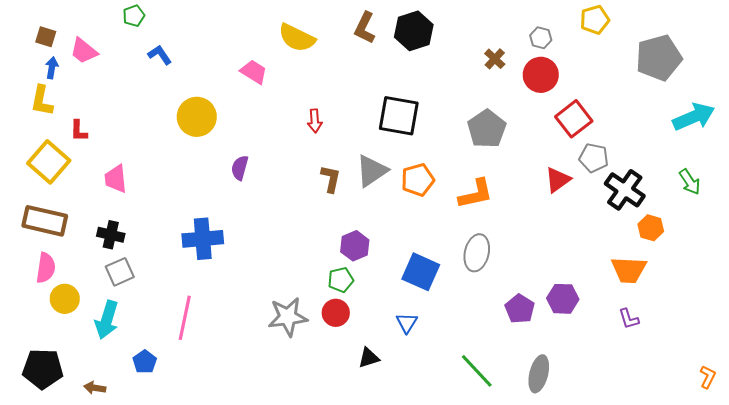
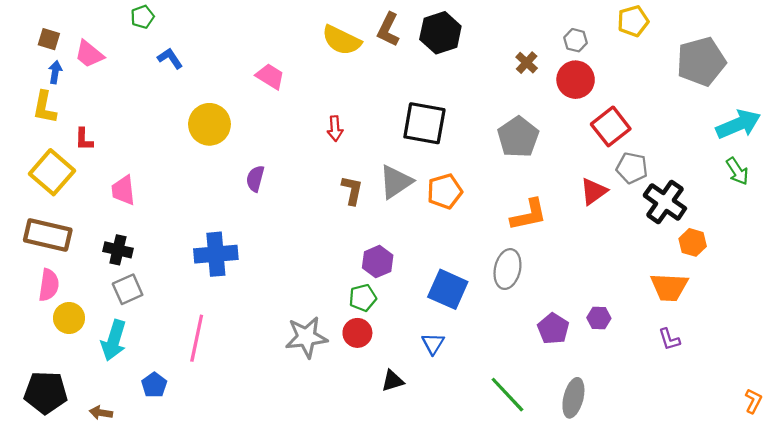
yellow semicircle: (297, 38) -> (341, 40), moved
green arrow: (690, 182) -> (737, 171), moved
orange L-shape: (476, 194) -> (529, 215), moved
purple hexagon: (563, 299) -> (599, 318), size x0.7

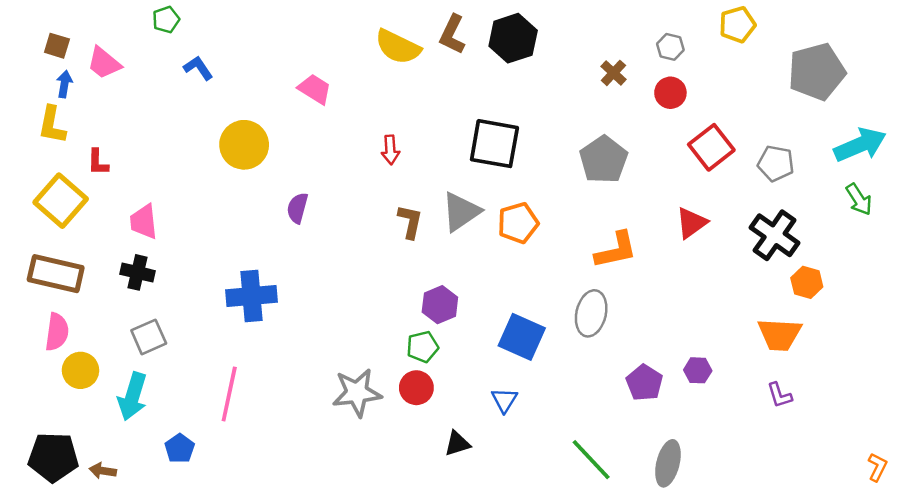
red circle: (576, 80) -> (670, 93), size x0.7
gray pentagon: (632, 168) -> (776, 163), moved
black cross: (118, 250) -> (138, 272), moved
brown arrow: (101, 413) -> (103, 471), moved

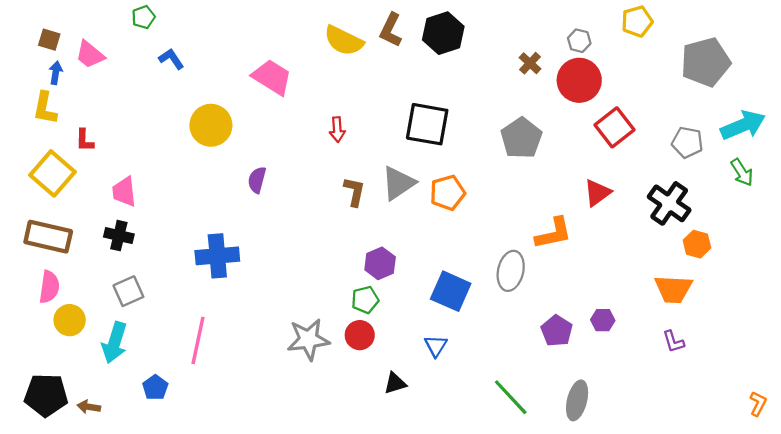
pink trapezoid: (315, 89) -> (272, 77), size x1.4
red circle: (670, 93) -> (579, 80), size x1.6
gray pentagon: (776, 163) -> (687, 142), moved
orange L-shape: (616, 250) -> (553, 233), moved

